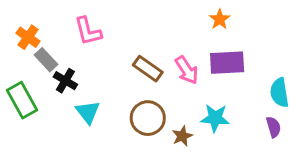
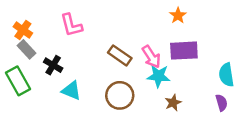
gray rectangle: (46, 60) -> (26, 49), moved
cyan triangle: (88, 112) -> (71, 91), turned -30
cyan star: (215, 118) -> (159, 76), moved
brown star: (182, 136) -> (173, 103), moved

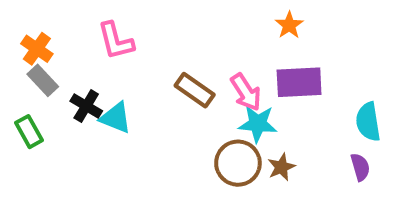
green rectangle: (18, 81) -> (29, 132), size x0.7
cyan triangle: (71, 91) -> (116, 118), moved
brown circle: (120, 95) -> (238, 163), moved

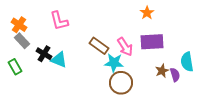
cyan star: (258, 124) -> (114, 63), moved
brown star: (281, 167) -> (162, 71), moved
purple semicircle: (360, 167) -> (175, 75), moved

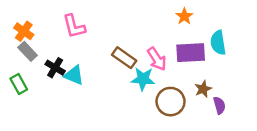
cyan semicircle: (187, 62) -> (218, 43), moved
purple semicircle: (175, 75) -> (219, 105), moved
brown circle: (121, 83) -> (171, 102), moved

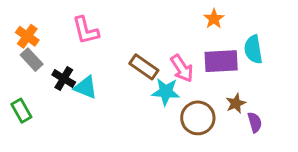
green rectangle: (19, 84) -> (21, 111), moved

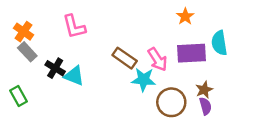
purple semicircle: (255, 122) -> (205, 106), moved

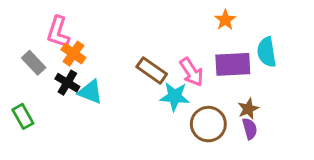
pink L-shape: (74, 27) -> (58, 32), moved, turned 32
orange cross: (24, 32) -> (73, 54), moved

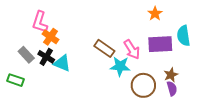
gray rectangle: (34, 63) -> (26, 55), moved
green rectangle: (23, 116) -> (16, 80), turned -42

